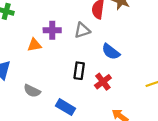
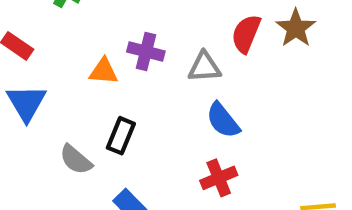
blue semicircle: (111, 52) -> (223, 120), moved
black rectangle: (79, 71) -> (121, 136), moved

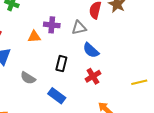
black rectangle: (121, 136) -> (61, 64), moved

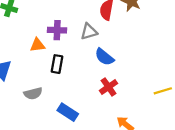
black rectangle: (61, 64) -> (57, 64), moved
gray semicircle: (28, 78) -> (33, 93), turned -42

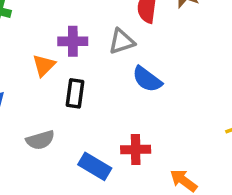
orange triangle: (37, 45) -> (44, 65), turned -35
red cross: (109, 87) -> (136, 150), moved, turned 36

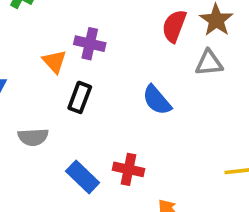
gray triangle: (122, 41) -> (209, 63), moved
orange triangle: (44, 65) -> (54, 61), turned -40

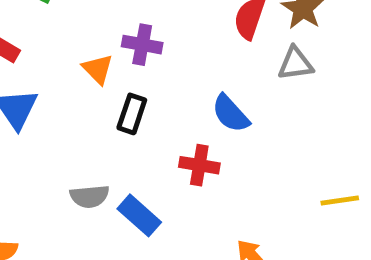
gray semicircle: (33, 137) -> (90, 196), moved
red cross: (128, 169) -> (199, 165), moved

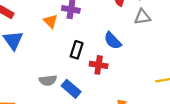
black rectangle: (132, 114) -> (77, 50), moved

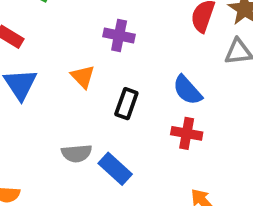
orange triangle: (51, 21) -> (83, 77), moved
red cross: (99, 65) -> (187, 133), moved

